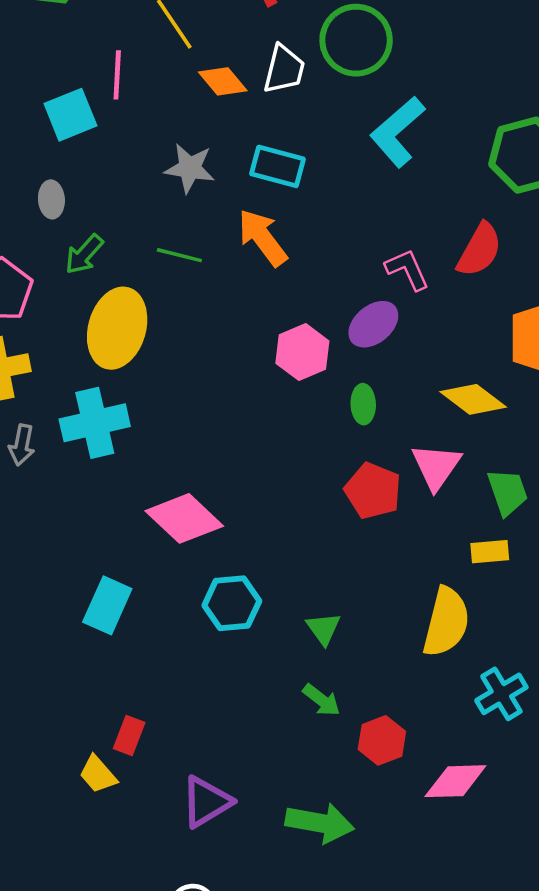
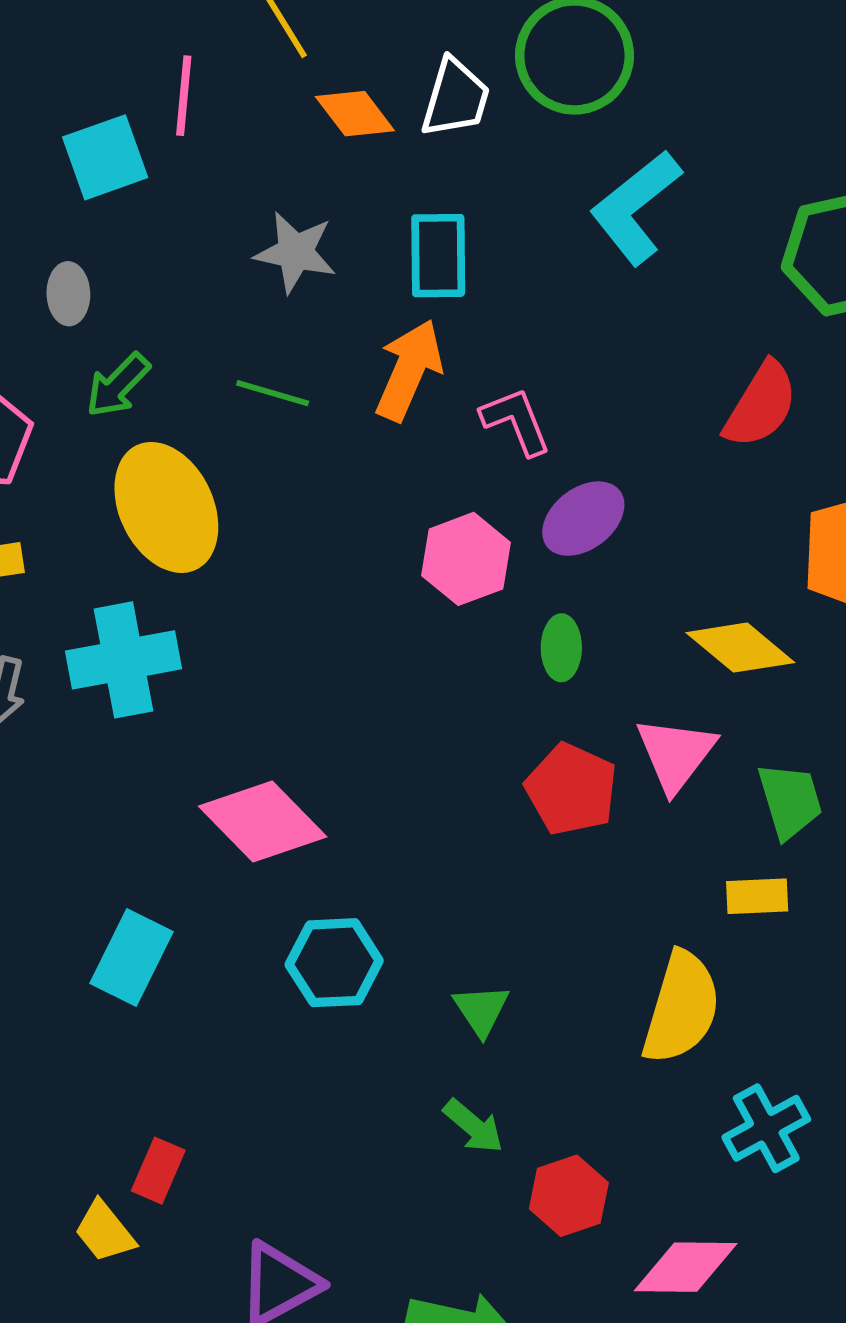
cyan rectangle: (277, 166) -> (438, 256), turned 72
orange arrow: (263, 238) -> (409, 370), turned 58
pink L-shape: (407, 270) -> (516, 421), moved
yellow ellipse: (117, 328) -> (166, 507), turned -44

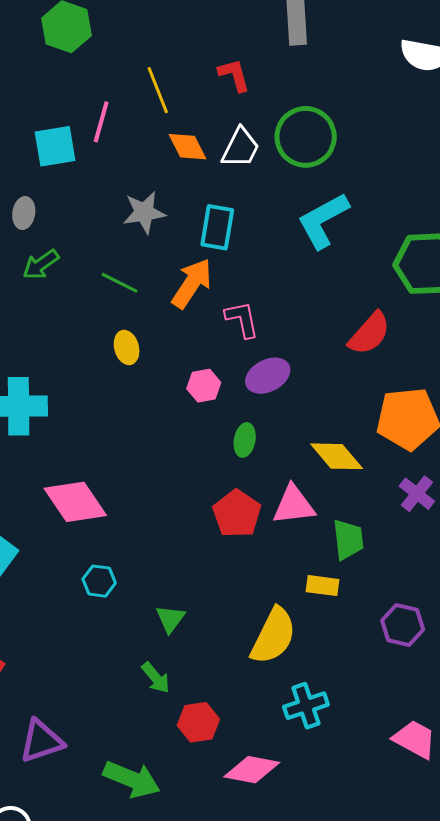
gray star: (295, 252) -> (144, 212), turned -30
yellow ellipse: (166, 507) -> (127, 347), moved, size x0.5
pink hexagon: (466, 559) -> (204, 386), size x0.7
pink triangle: (676, 754) -> (294, 505), turned 36
cyan hexagon: (334, 963) -> (99, 581), size x0.7

